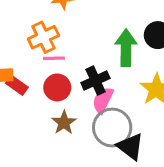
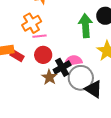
black cross: (95, 81) -> (62, 67), moved
pink semicircle: (103, 100) -> (73, 61), turned 60

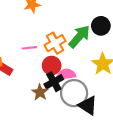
orange cross: (32, 23) -> (55, 43), moved
green arrow: (85, 26) -> (79, 37), turned 45
red circle: (43, 55) -> (52, 66), moved

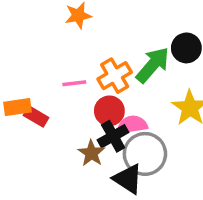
black triangle: (88, 105) -> (128, 179), moved

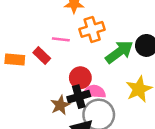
orange cross: (115, 76) -> (92, 29), moved
pink line: (74, 83) -> (61, 39), moved
red rectangle: (36, 116) -> (42, 55), moved

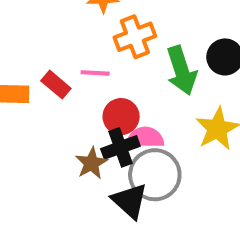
pink line: (61, 39) -> (95, 73), moved
green arrow: (119, 52) -> (182, 71), turned 112

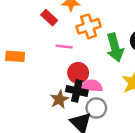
red rectangle: (56, 85) -> (49, 18), moved
black cross: (120, 147) -> (77, 91), turned 30
gray circle: (155, 175) -> (96, 108), size x0.7

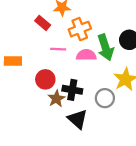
red circle: (78, 73) -> (45, 79), moved
pink semicircle: (92, 86) -> (86, 55), moved
gray circle: (96, 108) -> (105, 98), moved

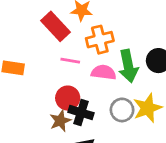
red rectangle: (43, 23) -> (55, 26), size x1.5
red circle: (45, 79) -> (68, 98), moved
gray circle: (105, 98) -> (122, 110), moved

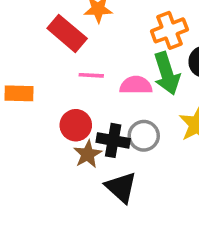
orange cross: (100, 40) -> (169, 30), moved
red circle: (68, 98) -> (76, 125), moved
gray circle: (122, 110) -> (144, 136), moved

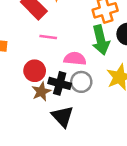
pink semicircle: (136, 85) -> (75, 59), moved

